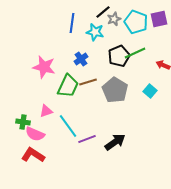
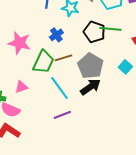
green line: (135, 53) -> (110, 29), turned 30
black pentagon: (119, 56) -> (94, 32), turned -30
cyan line: (68, 126) -> (59, 88), moved
black arrow: (115, 142) -> (90, 87), moved

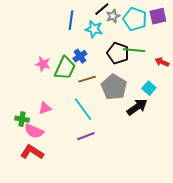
pink star: (19, 43) -> (43, 64), size x0.7
green trapezoid: (43, 62) -> (65, 68), moved
black arrow: (90, 87) -> (137, 107), moved

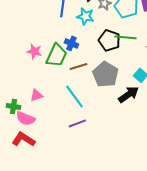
blue cross: (80, 56) -> (71, 43), turned -32

